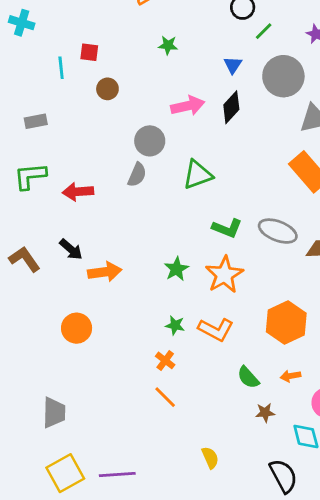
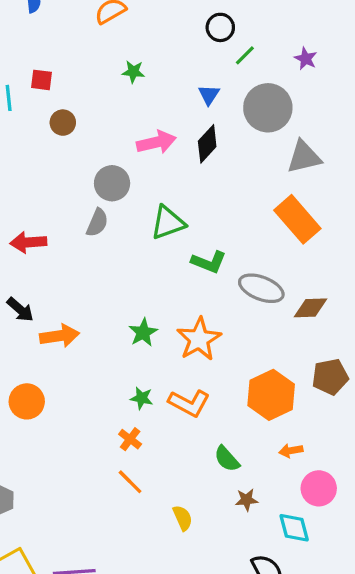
green L-shape: (227, 228) -> (209, 262), moved
orange arrow: (290, 376) -> (291, 451), moved
yellow semicircle: (210, 458) -> (183, 518), moved

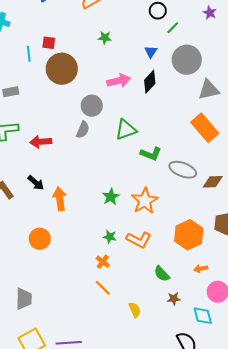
purple star: (306, 59) -> (210, 13), moved
brown circle: (63, 123) -> (62, 69), size x2.0
orange arrow: (60, 336) -> (60, 199), turned -90

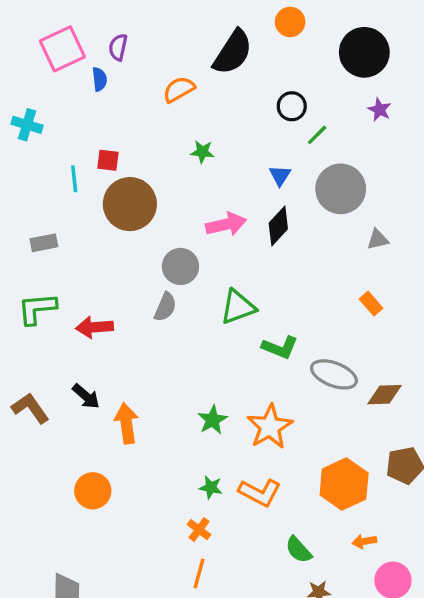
gray triangle: (209, 90) -> (378, 239), size x0.6
orange rectangle: (205, 128) -> (371, 304), size x0.5
orange line: (103, 288) -> (199, 573), turned 60

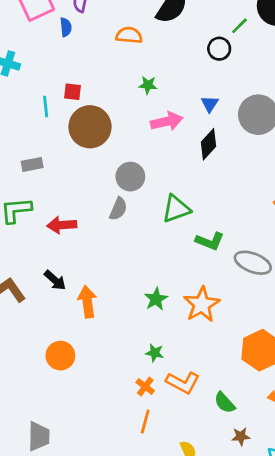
orange semicircle: (179, 89) -> (129, 35), turned 35
green line: (317, 135) -> (239, 26), moved
pink arrow: (226, 224) -> (167, 121), moved
gray rectangle: (44, 243) -> (32, 164), moved
orange L-shape: (260, 492) -> (183, 382), moved

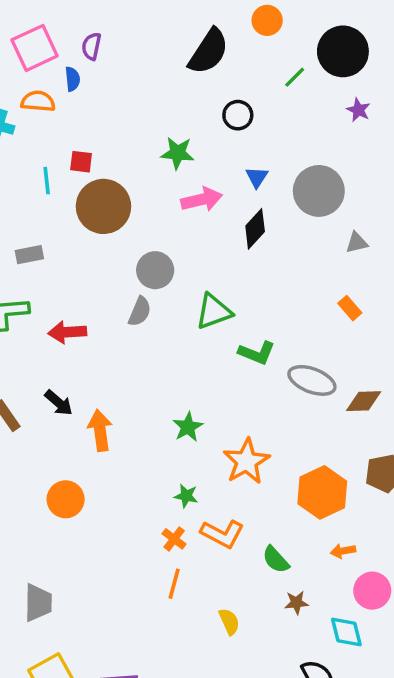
orange semicircle: (129, 35) -> (38, 101), moved
black circle: (219, 49) -> (238, 115), moved
green star: (148, 85) -> (178, 153), size x1.4
orange star: (202, 304) -> (246, 461), moved

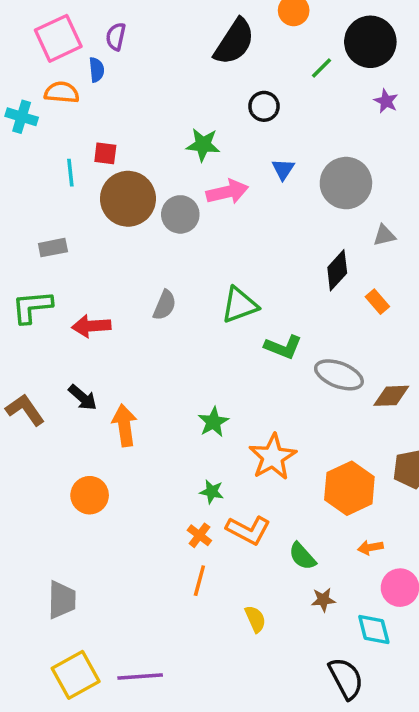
black diamond: (255, 229) -> (337, 270), moved
gray circle: (155, 270) -> (180, 214), moved

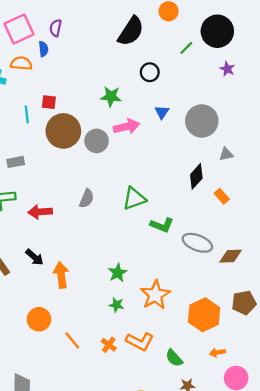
green star: (212, 492) -> (117, 305), moved
orange line: (199, 581) -> (72, 340), moved, turned -54

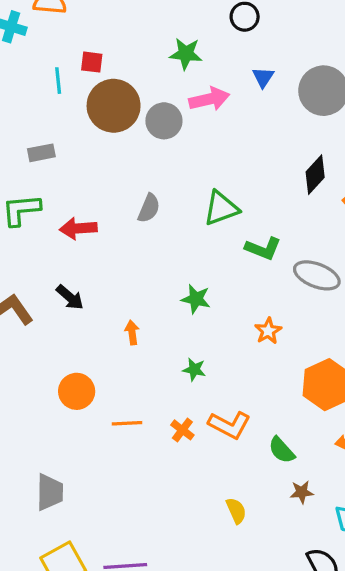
green star: (118, 273) -> (196, 299), moved, turned -30
orange arrow: (61, 275) -> (132, 333), moved, size x0.6
orange star: (155, 295) -> (268, 331), moved, size x0.6
orange line: (72, 340) -> (127, 423), turned -54

